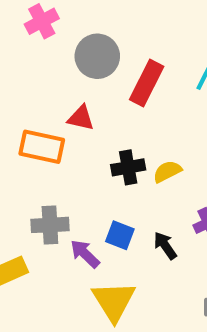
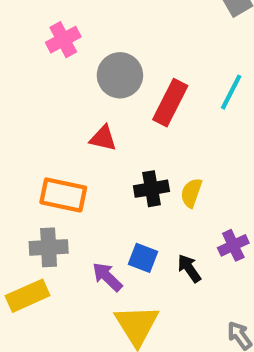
orange rectangle: (42, 147) -> (63, 195), moved
yellow semicircle: (167, 171) -> (191, 193), turned -44
gray cross: (50, 225) -> (49, 247), moved

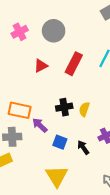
gray circle: (120, 75) -> (54, 31), moved
red triangle: (103, 138) -> (41, 66), moved, turned -40
purple arrow: (107, 277) -> (40, 125), moved

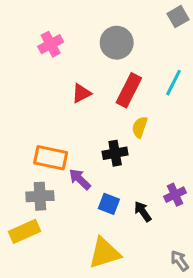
gray circle: (54, 31) -> (117, 43), moved
yellow semicircle: (84, 109) -> (140, 127), moved
yellow triangle: (57, 176) -> (104, 253), turned 45

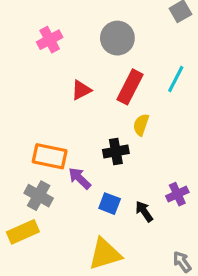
gray cross: (40, 196) -> (39, 196), turned 32

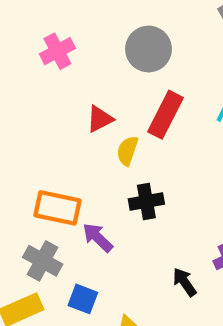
yellow semicircle: (141, 125) -> (127, 151), moved
blue square: (110, 204) -> (83, 299), moved

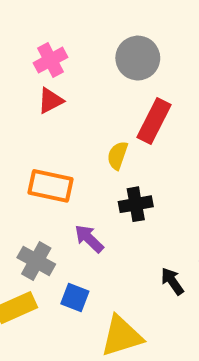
red triangle: (100, 119) -> (51, 101), moved
orange rectangle: (57, 208) -> (51, 186), moved

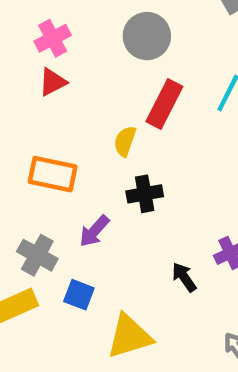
purple arrow: (89, 239) -> (94, 231), turned -92

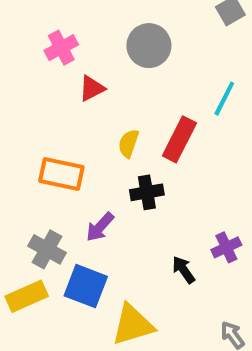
red triangle: (53, 82) -> (92, 88), moved
red rectangle: (164, 104) -> (179, 139), moved
blue square: (79, 295) -> (86, 286), size x1.5

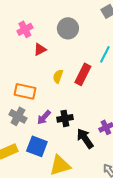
black cross: (147, 192) -> (65, 118), moved
gray cross: (47, 249) -> (18, 116), moved
black arrow: (184, 270) -> (85, 138), size x1.5

